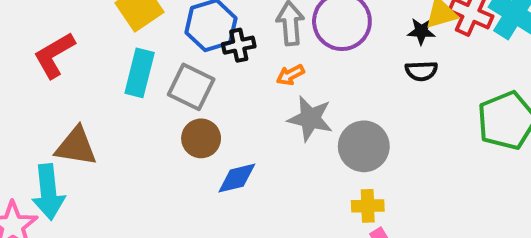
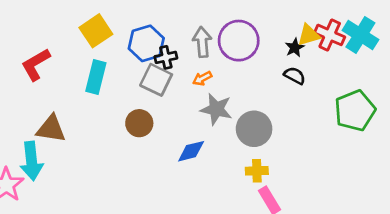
black star: (421, 31) -> (295, 48), turned -30
black semicircle: (421, 71) -> (295, 76), turned -150
gray square: (191, 87) -> (156, 80), moved
blue diamond: (237, 178) -> (191, 151), moved

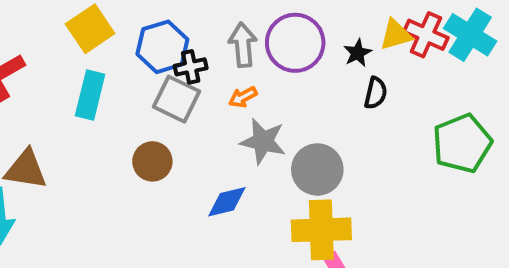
black star: (295, 48) -> (358, 53), moved
black semicircle: (295, 76) -> (376, 93), turned 75
yellow cross: (257, 171) -> (321, 230), size x1.8

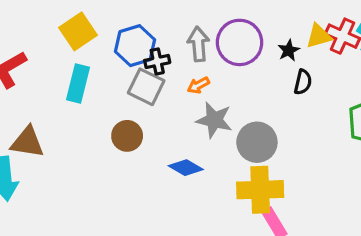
blue diamond: (227, 202) -> (186, 168), turned 44

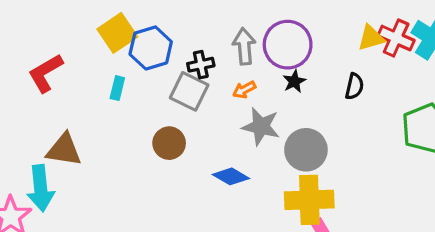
blue hexagon: (135, 46) -> (151, 48), moved
black star: (289, 50) -> (294, 81), moved
cyan rectangle: (78, 84) -> (117, 88), size x0.6

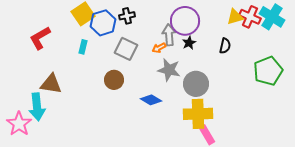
gray arrow: (244, 46) -> (169, 35), moved
black cross: (201, 65) -> (127, 16), moved

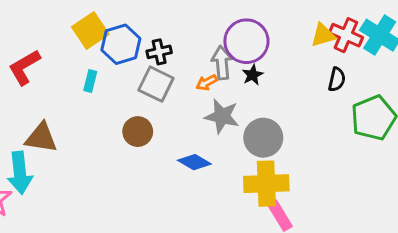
black cross: (127, 16) -> (159, 52), moved
black semicircle: (225, 46) -> (337, 79), moved

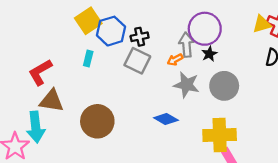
red L-shape: (24, 67) -> (40, 72), moved
brown circle: (138, 132) -> (97, 121), moved, size x1.5
gray circle: (263, 138) -> (224, 86), moved

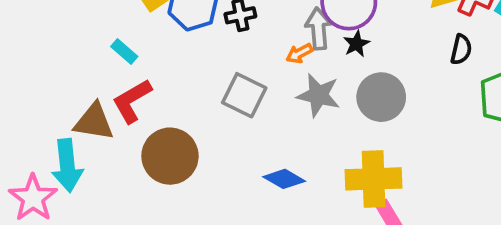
cyan rectangle: (88, 58) -> (124, 51), moved, turned -63
gray square: (137, 61) -> (244, 95), moved
red L-shape: (40, 72) -> (132, 101), moved
blue diamond: (166, 119) -> (284, 179), moved

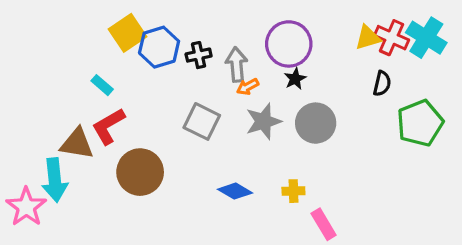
gray arrow: (318, 29) -> (237, 65), moved
gray star: (318, 95) -> (263, 121), turned -30
yellow cross: (374, 179) -> (293, 191), moved, size x0.5

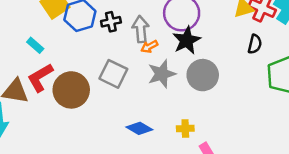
black star: (295, 79) -> (187, 40), size x1.6
brown circle: (140, 172) -> (71, 90), moved

